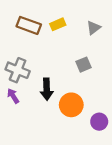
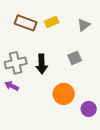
gray cross: (18, 70) -> (16, 63), turned -35
black arrow: (47, 89) -> (42, 64), moved
purple arrow: (13, 96) -> (12, 86), turned -32

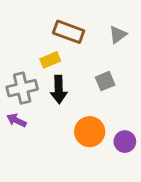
yellow rectangle: (52, 22) -> (50, 60), moved
brown rectangle: (26, 23) -> (69, 32), moved
purple circle: (89, 109) -> (125, 142), moved

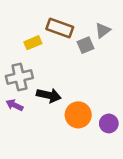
yellow rectangle: (50, 60) -> (33, 43), moved
gray square: (105, 81) -> (86, 45), moved
black arrow: (59, 89) -> (49, 95), moved, turned -75

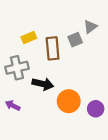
brown rectangle: (60, 28) -> (53, 48), moved, turned 65
purple arrow: (15, 105) -> (13, 106), moved

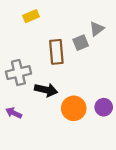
yellow rectangle: (29, 38) -> (31, 16), moved
purple circle: (96, 109) -> (104, 107), moved

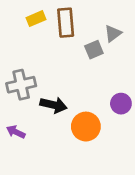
brown rectangle: (56, 52) -> (66, 23), moved
purple circle: (104, 107) -> (121, 104), moved

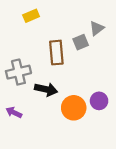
brown rectangle: (66, 23) -> (56, 53), moved
purple circle: (121, 104) -> (99, 101), moved

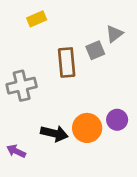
black arrow: (46, 89) -> (54, 133), moved
purple arrow: (14, 112) -> (16, 151), moved

